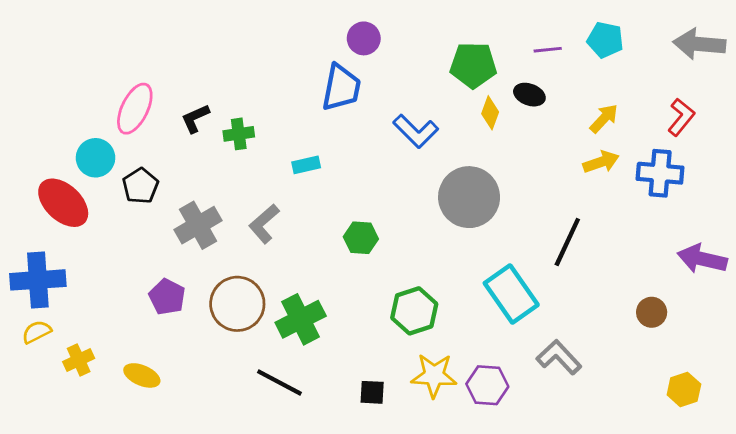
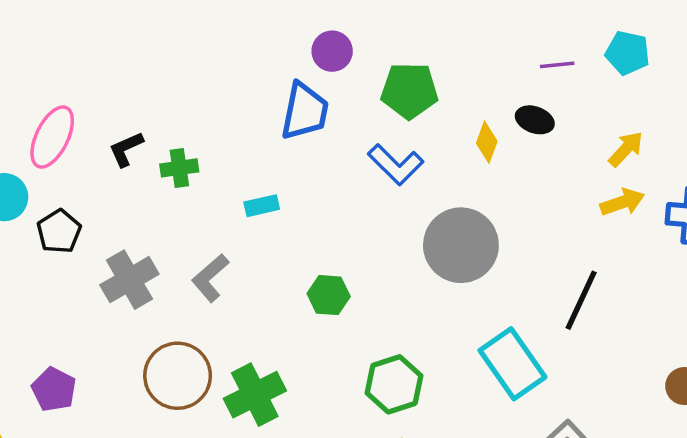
green pentagon: (473, 65) -> (409, 91), moved
purple pentagon: (167, 297) -> (54, 389), moved

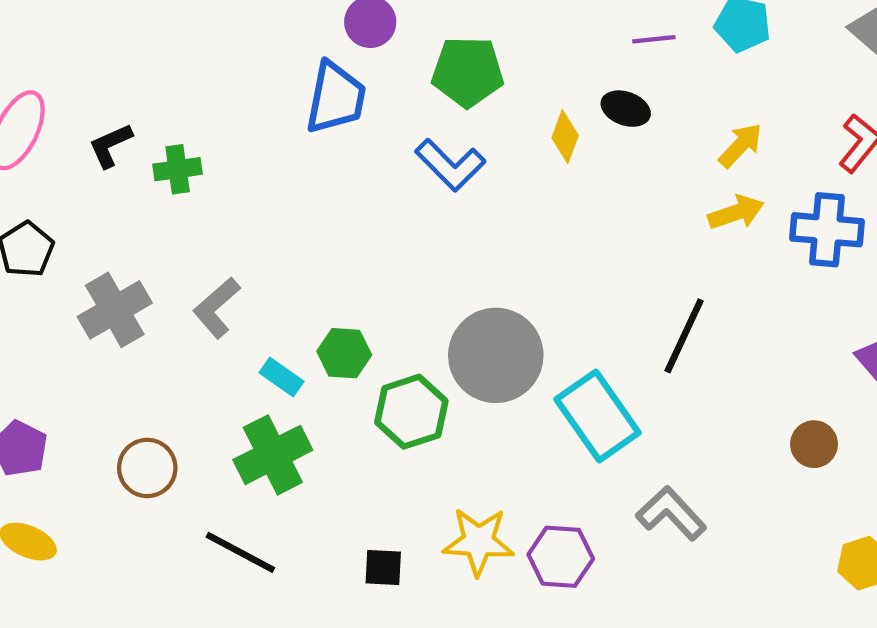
cyan rectangle: (262, 206) -> (281, 377), moved, turned 48
gray circle: (461, 245) -> (496, 355), moved
green hexagon: (329, 295) -> (344, 353), moved
brown circle: (178, 376) -> (147, 468), moved, size x0.7
green hexagon: (394, 384) -> (411, 412), moved

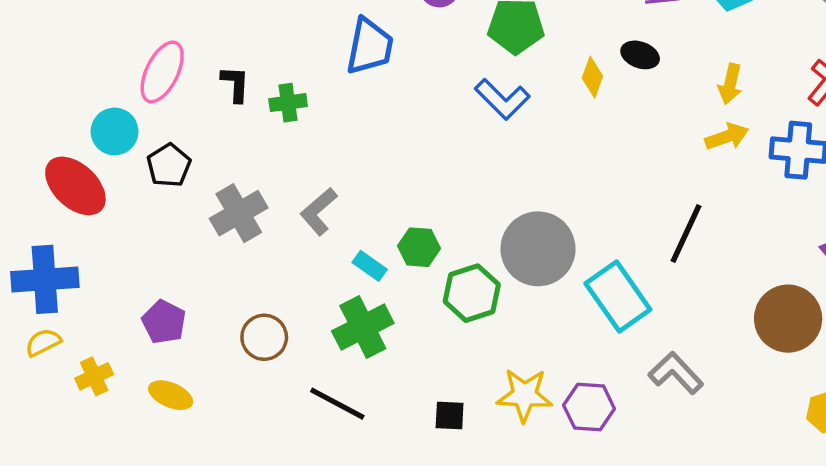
blue trapezoid: (336, 98) -> (370, 46), moved
black L-shape: (110, 145) -> (235, 84), turned 117
yellow arrow: (740, 145) -> (730, 84), turned 150
brown circle: (814, 444) -> (788, 319), size x1.8

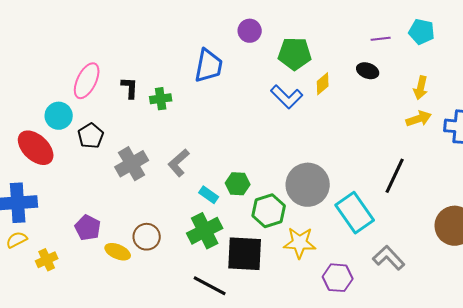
yellow diamond: (592, 77) -> (323, 84), moved, turned 30
yellow ellipse: (171, 395) -> (118, 252), moved
yellow star: (524, 395) -> (300, 243), moved
black line: (337, 404) -> (210, 286), moved
black square: (450, 416) -> (245, 254), moved, size x2.0

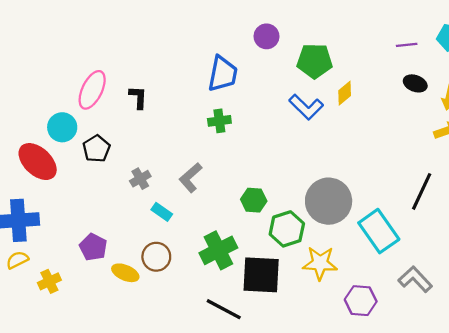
black ellipse: (368, 71) -> (415, 83), moved
green cross: (161, 99) -> (219, 121), moved
gray cross: (132, 164) -> (140, 179), size x0.6
cyan rectangle: (209, 195) -> (162, 212), moved

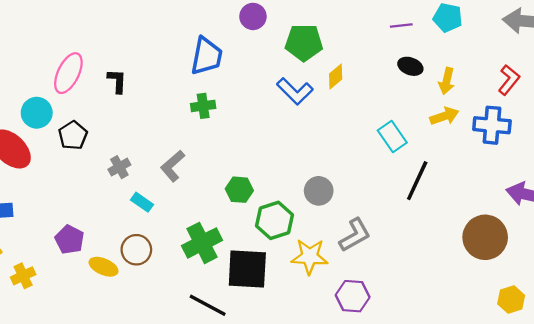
gray circle: (329, 201) -> (319, 191), size x0.6
cyan rectangle: (379, 231) -> (392, 136), moved, size x0.7
gray L-shape: (415, 279) -> (355, 235), moved, turned 104

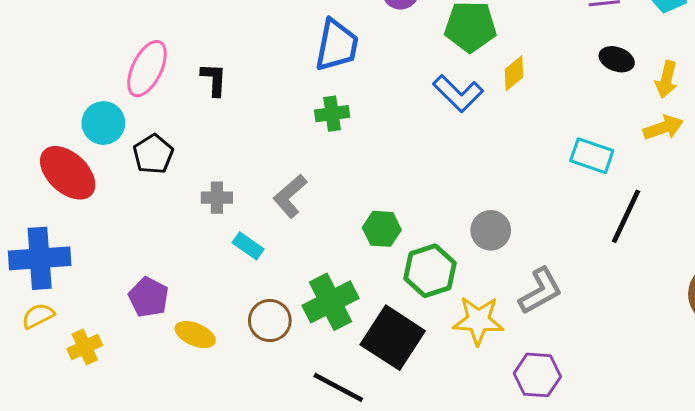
cyan rectangle: (392, 136) -> (592, 156), turned -36
gray cross: (119, 167) -> (217, 198), turned 30
brown circle: (136, 250) -> (270, 321), moved
black square: (247, 269) -> (393, 338), turned 30

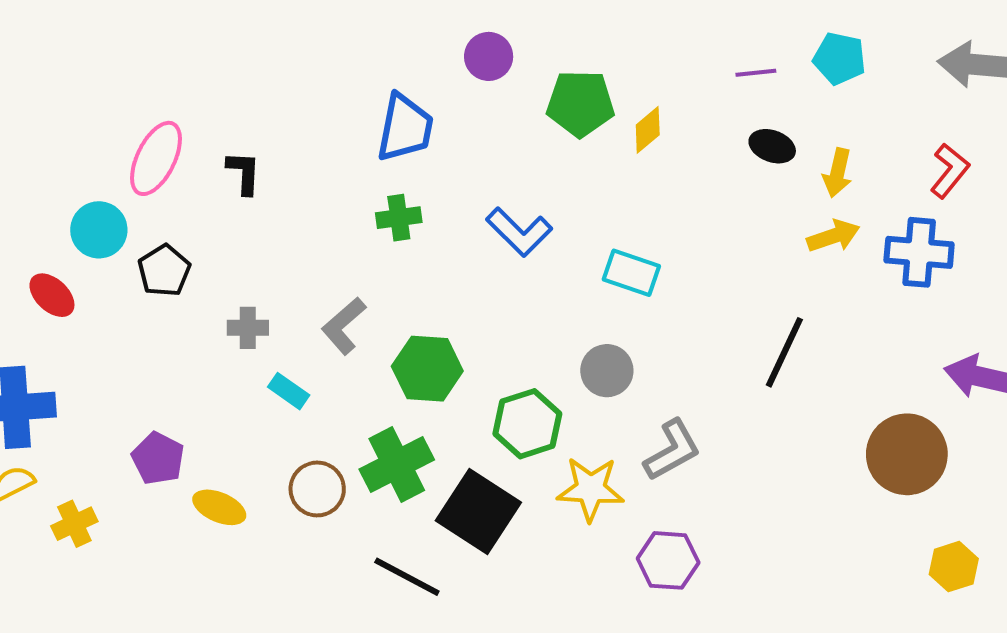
yellow diamond: (514, 73) -> (648, 130), moved
blue L-shape: (458, 93) -> (519, 232), moved
cyan rectangle: (592, 156) -> (631, 273), moved
red ellipse: (68, 173) -> (52, 295), size x0.6
green hexagon: (382, 229) -> (427, 369), moved, size x1.4

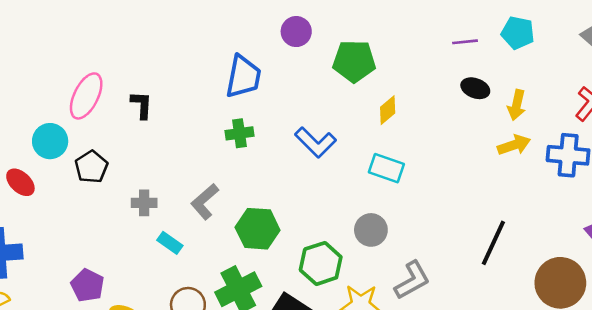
yellow diamond: (648, 130) -> (388, 110), moved
black line: (784, 352) -> (493, 243), moved

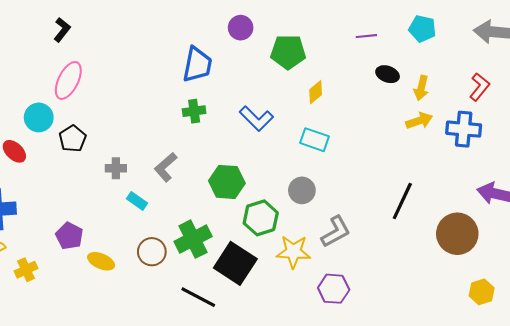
purple line: (465, 42) -> (366, 36), moved
black L-shape: (142, 105) -> (62, 30), moved, turned 35
green hexagon: (258, 229) -> (227, 182), moved

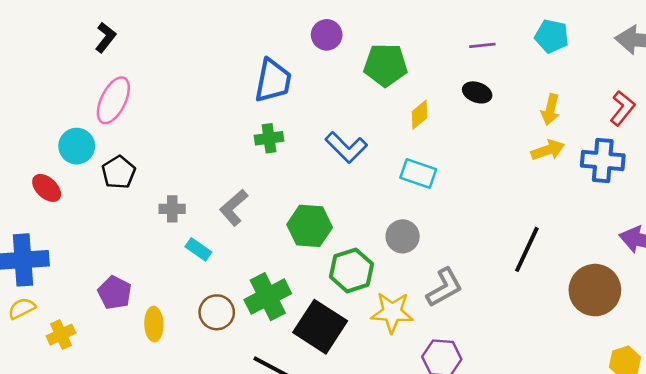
black ellipse: (388, 74) -> (477, 92), moved
yellow ellipse: (101, 261) -> (154, 324), turned 65

